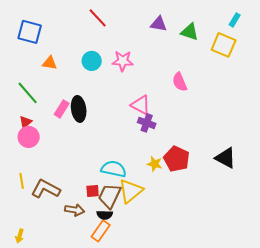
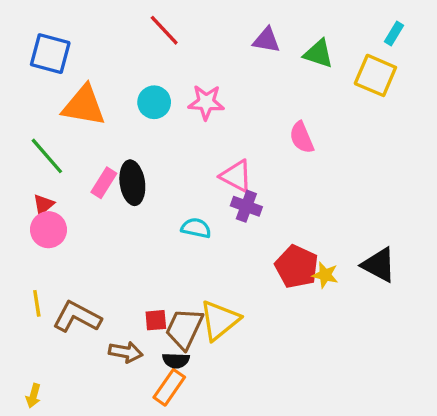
orange triangle: (50, 63) -> (84, 106), size x1.8
yellow star: (155, 164) -> (325, 275), moved
cyan semicircle: (114, 169) -> (196, 228), moved, size x0.7

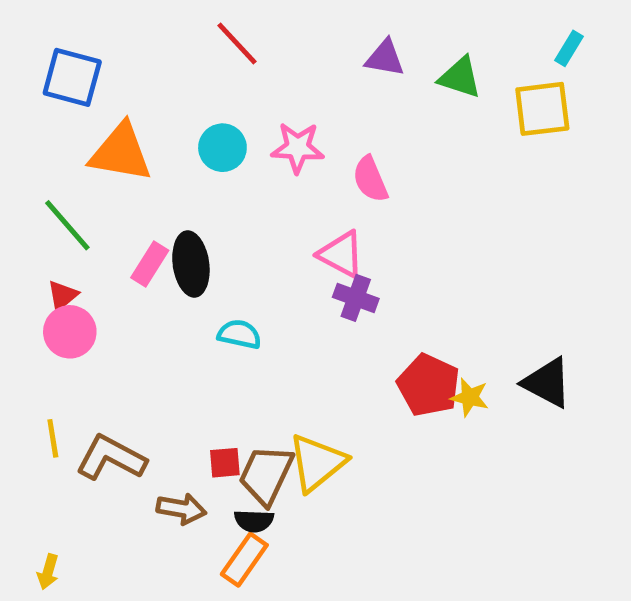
yellow square: (375, 75) -> (542, 109), turned -30
pink semicircle: (302, 137) -> (370, 179), moved
cyan semicircle: (196, 228) -> (239, 334), moved

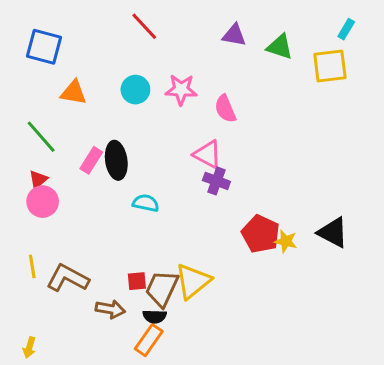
orange triangle: (121, 153) -> (74, 93), size x0.7

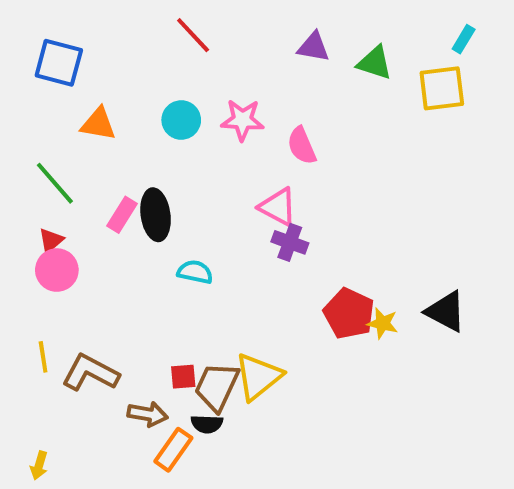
orange rectangle: (149, 340) -> (173, 450), moved

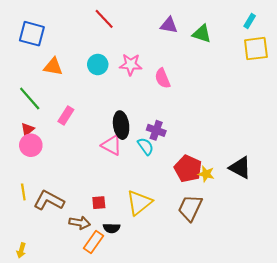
yellow square: (442, 88) -> (256, 49), moved
pink triangle: (278, 207) -> (112, 145), moved
black ellipse: (156, 215) -> (121, 125), moved
cyan semicircle: (195, 272) -> (146, 146), moved, turned 42
brown trapezoid: (217, 386) -> (190, 208), moved

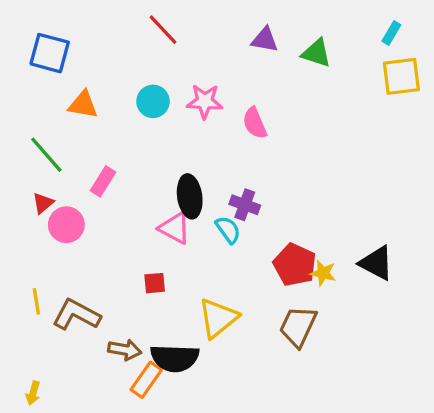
pink circle: (31, 145) -> (66, 225), moved
red square: (99, 203) -> (155, 283), moved
black semicircle: (112, 228) -> (175, 358), size x1.8

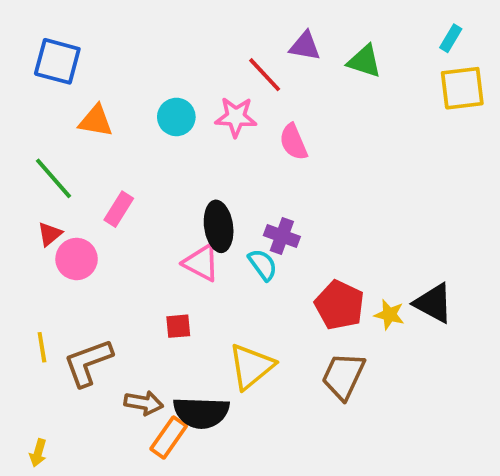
red line: (163, 30) -> (265, 75), moved
yellow star: (323, 273) -> (389, 315), moved
brown L-shape: (76, 315) -> (88, 363), turned -48

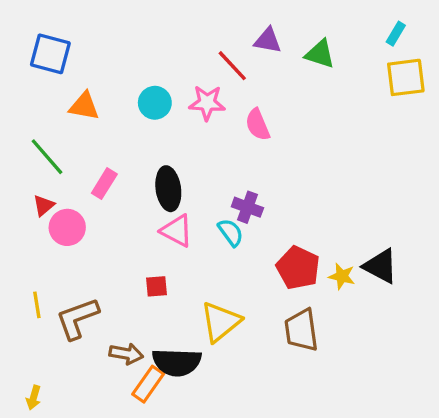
black ellipse: (219, 226) -> (168, 189), moved
brown trapezoid: (343, 376) -> (301, 330), turned -33

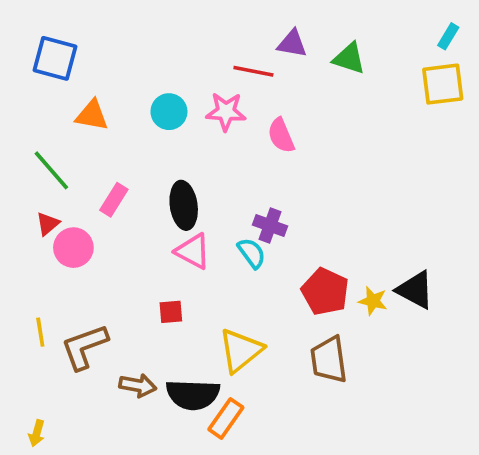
cyan rectangle: (396, 34) -> (448, 36), moved
red line: (232, 66) -> (253, 71), turned -36
orange rectangle: (148, 384) -> (226, 418), moved

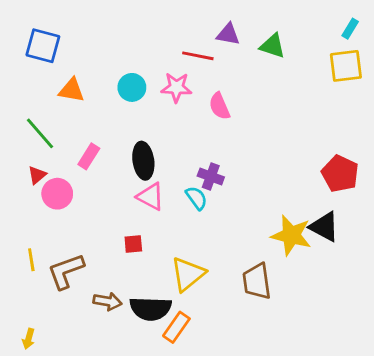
red pentagon: (325, 292) -> (340, 174), moved
yellow star: (373, 301) -> (291, 235), size x1.8

